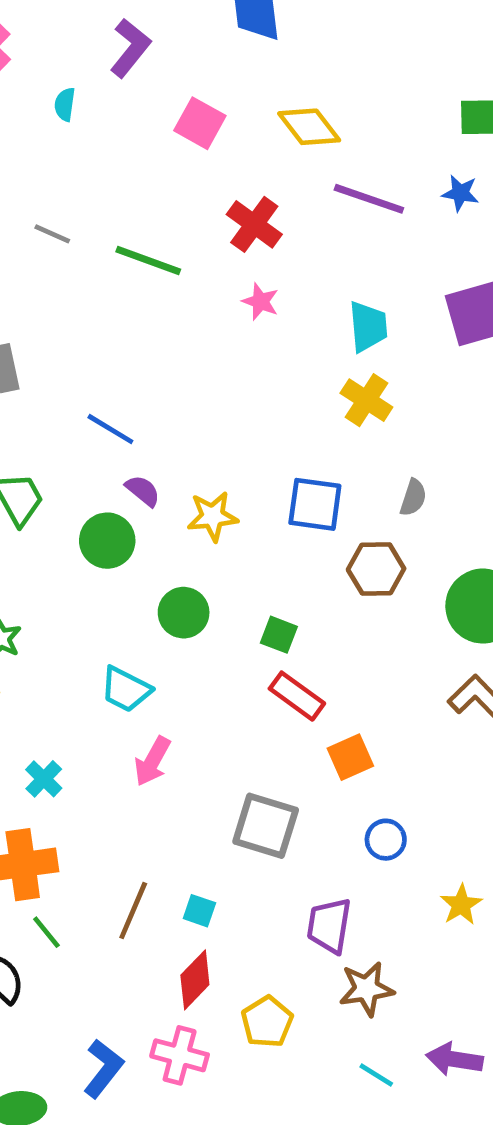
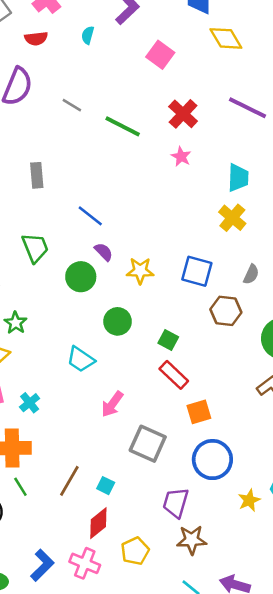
yellow diamond: (309, 127) -> (226, 38), moved
pink arrow: (152, 761) -> (112, 404), moved
blue circle: (386, 840) -> (212, 460), size x1.8

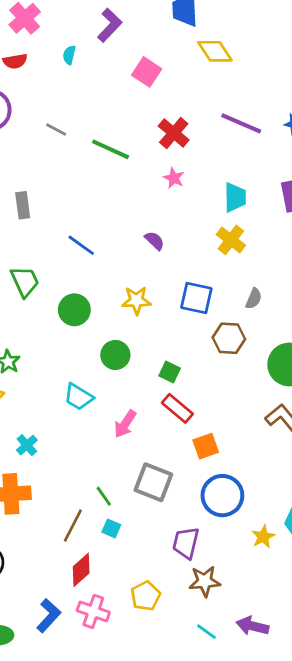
purple semicircle: (104, 252) -> (155, 241), moved
pink arrow: (112, 404) -> (125, 424), moved
green line: (20, 487) -> (104, 496), moved
red diamond: (98, 523) -> (81, 570), moved

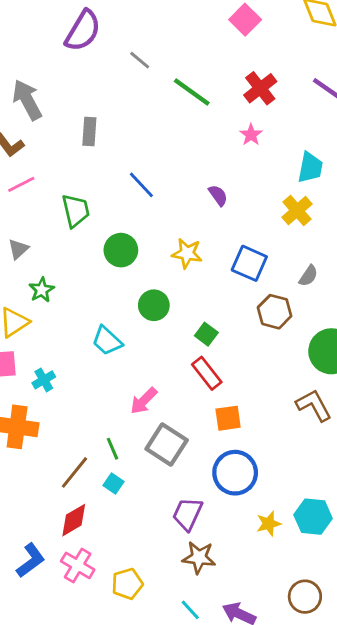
pink arrow: (125, 424) -> (144, 401), moved
yellow pentagon: (146, 596) -> (127, 584), moved

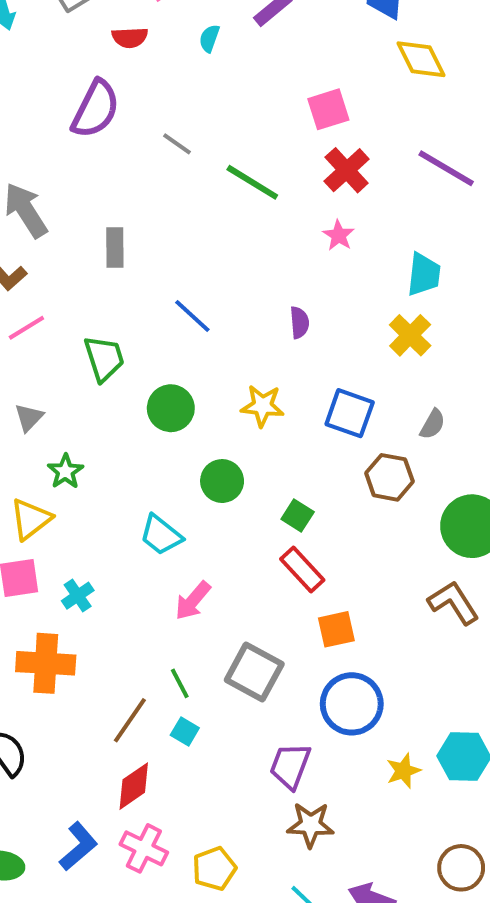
pink square: (245, 20) -> (328, 109), moved, turned 32
purple semicircle: (218, 195) -> (299, 323), turned 35
pink arrow: (144, 401) -> (193, 601), moved

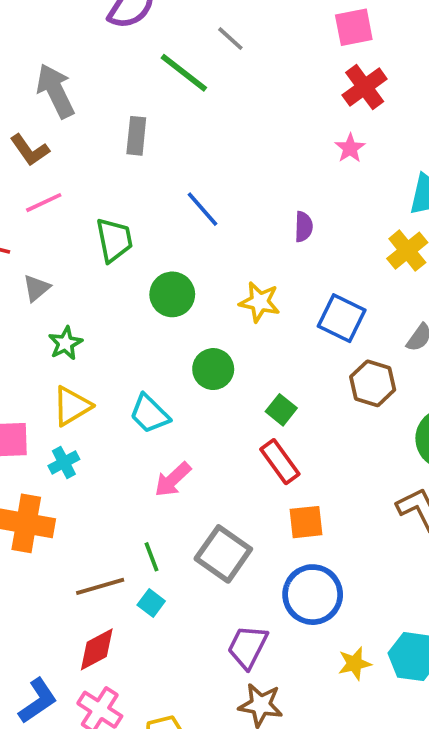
gray line: (177, 144) -> (230, 39), moved
green line: (252, 182) -> (184, 73), moved
yellow triangle: (31, 519) -> (72, 406), moved
brown line: (130, 720) -> (100, 586), turned 33

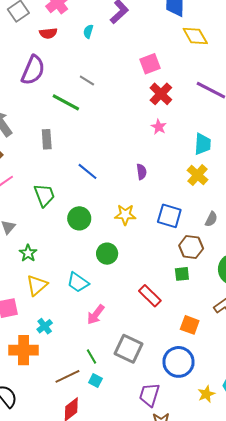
green square: (281, 410) -> (182, 274), moved, turned -35
cyan cross: (64, 462) -> (45, 326), moved
orange square: (306, 522) -> (190, 325), moved, turned 36

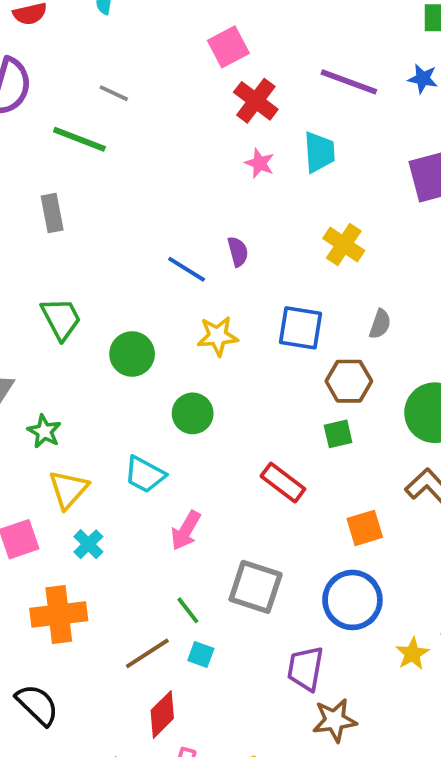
cyan trapezoid: (203, 144) -> (319, 152), moved
blue line: (87, 171) -> (187, 269), moved
orange square: (190, 325) -> (365, 528), turned -30
cyan cross: (45, 326) -> (88, 544), moved

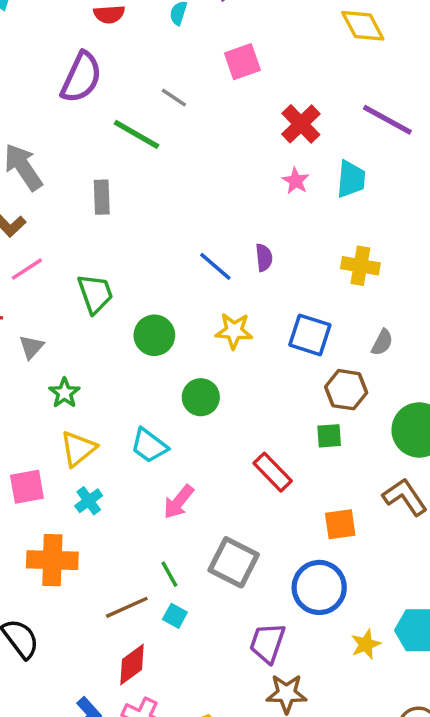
pink square: (228, 47) -> (242, 62), moved
yellow cross: (344, 245) -> (360, 266), turned -33

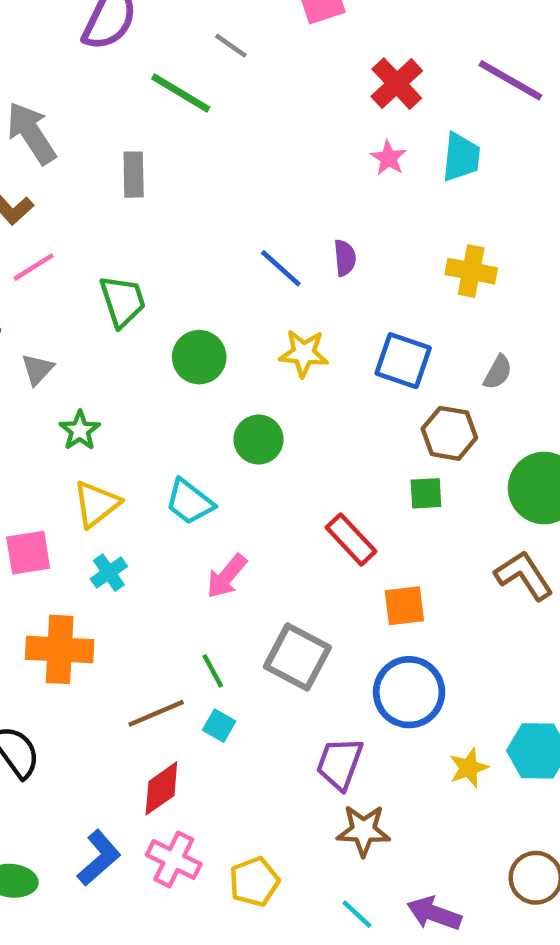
orange square: (340, 524) -> (404, 606), moved

